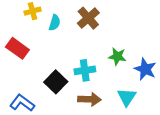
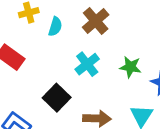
cyan cross: (85, 70) -> (87, 64), moved, turned -30

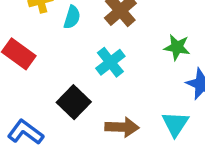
green star: (130, 67) -> (177, 47), moved

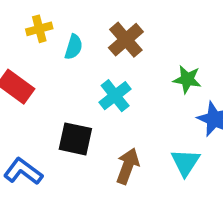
black square: (74, 102) -> (75, 139), turned -32
brown arrow: (122, 127) -> (128, 166), turned -72

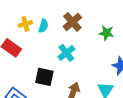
yellow cross: (39, 29) -> (25, 24), moved
green star: (187, 79) -> (106, 33), moved

